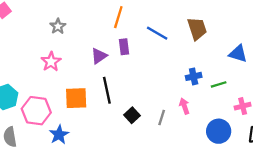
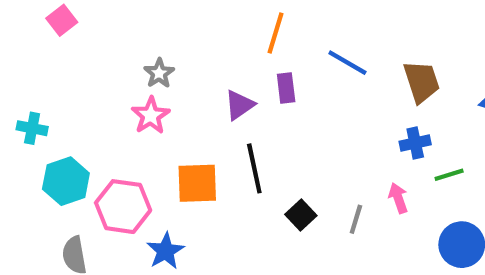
gray star: (58, 26) -> (159, 73), moved
brown trapezoid: (197, 29) -> (422, 82), moved
green line: (219, 84) -> (449, 175), moved

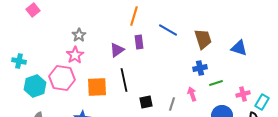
pink hexagon: (123, 207) -> (62, 78), moved
black square: (301, 215) -> (146, 102), turned 32

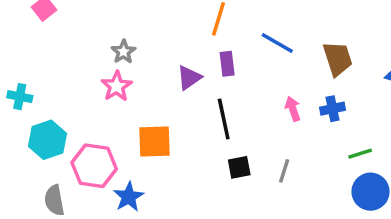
pink hexagon: (62, 78) -> (94, 166), moved
black line: (124, 80) -> (224, 119), moved
green line: (216, 83) -> (360, 154), moved
pink arrow: (192, 94) -> (293, 109), moved

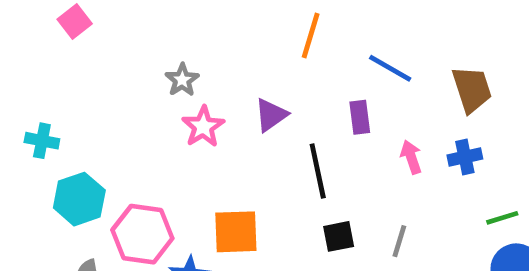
purple rectangle: (227, 64) -> (360, 117), moved
pink star: (117, 86) -> (203, 127), moved
orange square: (155, 142) -> (236, 232), moved

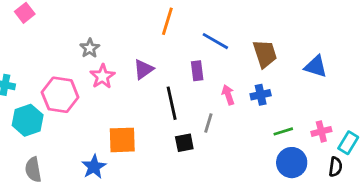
pink hexagon: (142, 234) -> (60, 95), moved
gray line: (399, 241) -> (208, 123), moved

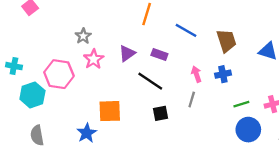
purple rectangle: (197, 71) -> (159, 55), moved, turned -63
black line: (172, 103) -> (150, 81), turned -44
gray line: (208, 123) -> (192, 100), moved

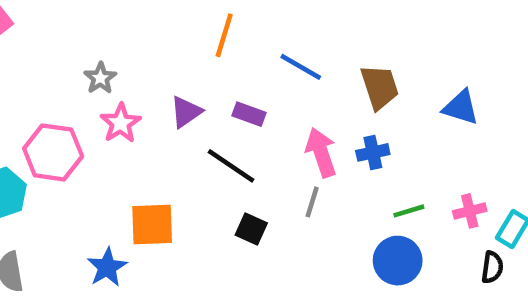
pink arrow: (196, 74) -> (321, 152), size x1.5
black square: (161, 113) -> (251, 229), turned 35
blue circle: (248, 130) -> (398, 261), moved

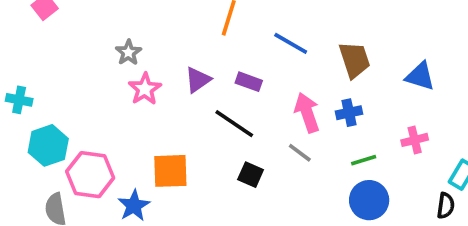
pink hexagon: (53, 152) -> (90, 175), moved
gray line: (312, 202) -> (300, 153), turned -70
green line: (409, 211) -> (364, 160), moved
pink cross: (470, 211) -> (415, 140), moved

